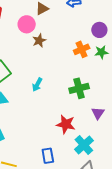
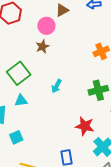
brown star: (39, 41) -> (42, 46), moved

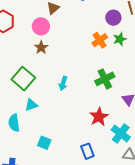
red star: (85, 126) -> (99, 117), turned -30
cyan square: (16, 137) -> (44, 143), moved, turned -32

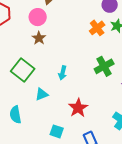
cyan triangle: (31, 105) -> (42, 94), moved
red star: (99, 117) -> (78, 108), moved
cyan square: (44, 143) -> (57, 131), moved

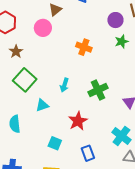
orange cross: (97, 28) -> (84, 47), moved, turned -35
brown star: (39, 38) -> (16, 52), moved
green cross: (104, 66) -> (98, 90), moved

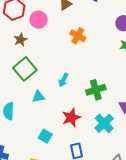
pink circle: (43, 28) -> (39, 20), moved
orange cross: (84, 47) -> (78, 36), moved
cyan cross: (121, 136) -> (104, 123), moved

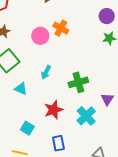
pink circle: (39, 20) -> (40, 36), moved
cyan triangle: (38, 97) -> (21, 89), turned 32

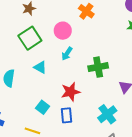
pink circle: (40, 36) -> (63, 31), moved
cyan cross: (86, 116) -> (107, 114), moved
blue rectangle: (58, 143) -> (67, 115), moved

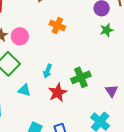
pink circle: (63, 31) -> (20, 36), moved
red star: (71, 92) -> (58, 93), moved

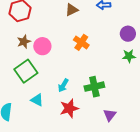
green cross: (81, 77) -> (94, 87), moved
purple triangle: (112, 91) -> (110, 115), moved

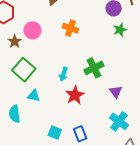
pink circle: (42, 46) -> (32, 30), moved
cyan triangle: (37, 100) -> (34, 96), moved

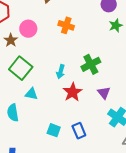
purple triangle: (116, 92) -> (104, 93), moved

